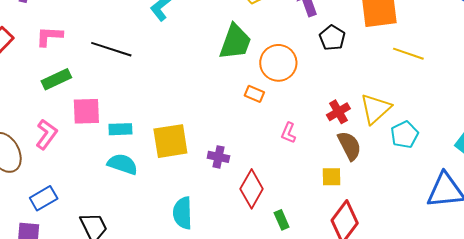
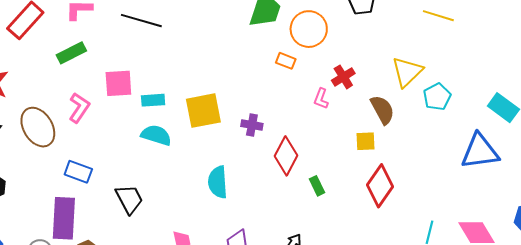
green rectangle: (56, 79) -> (71, 53), moved
red cross: (338, 112) -> (343, 77), moved
blue rectangle: (44, 198) -> (78, 172), turned 52

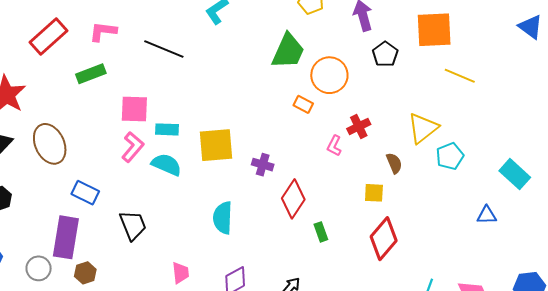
pink L-shape: (79, 108) -> (133, 147), moved
brown semicircle: (382, 110) -> (394, 163), size x0.7
blue triangle: (480, 151) -> (487, 215), size x0.5

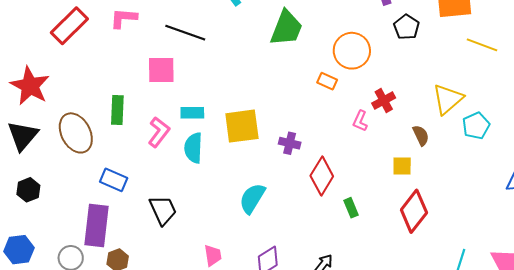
green trapezoid: (288, 51) -> (286, 28), moved
green rectangle: (91, 74) -> (117, 110), moved, turned -64
pink square: (134, 109) -> (161, 70), moved
cyan semicircle: (166, 164) -> (193, 148), turned -108
cyan semicircle: (223, 218) -> (252, 198), turned 32

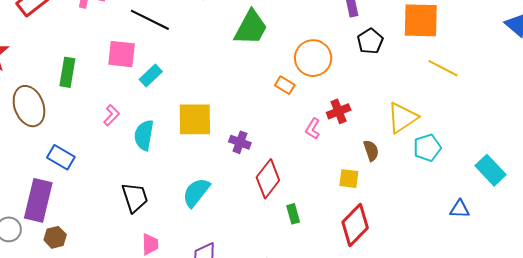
green rectangle: (117, 110) -> (67, 72), moved
cyan rectangle: (192, 113) -> (151, 76), moved, turned -50
pink L-shape: (159, 132) -> (112, 115), size x0.7
black trapezoid: (163, 210) -> (135, 198), moved

